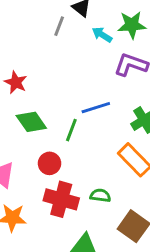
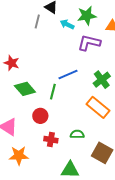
red cross: (61, 199) -> (51, 140), size x0.6

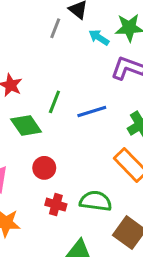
green line: (53, 92) -> (54, 102), moved
green semicircle: (77, 134) -> (96, 201), size x1.5

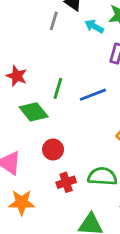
red cross: (56, 205) -> (66, 182), turned -30

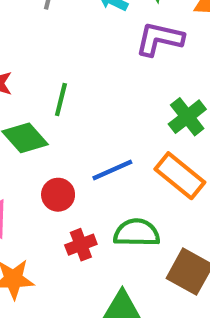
blue line: (93, 95) -> (112, 170), moved

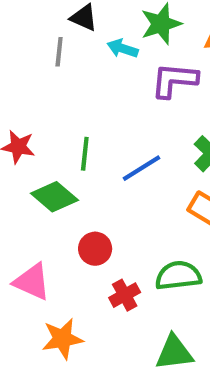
blue line: (112, 170) -> (141, 168), moved

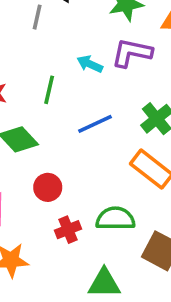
cyan arrow: (123, 48) -> (90, 64), moved
green line: (85, 154) -> (49, 90), moved

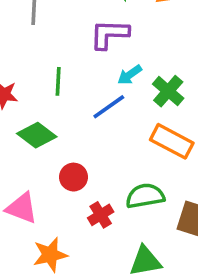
purple L-shape: (132, 53) -> (109, 34), moved
cyan arrow: (90, 64) -> (130, 75), moved, turned -50

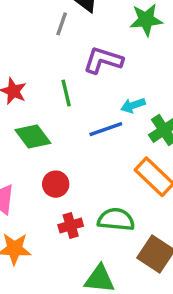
purple L-shape: (109, 34) -> (103, 60), moved
green line: (58, 81) -> (66, 93), turned -32

